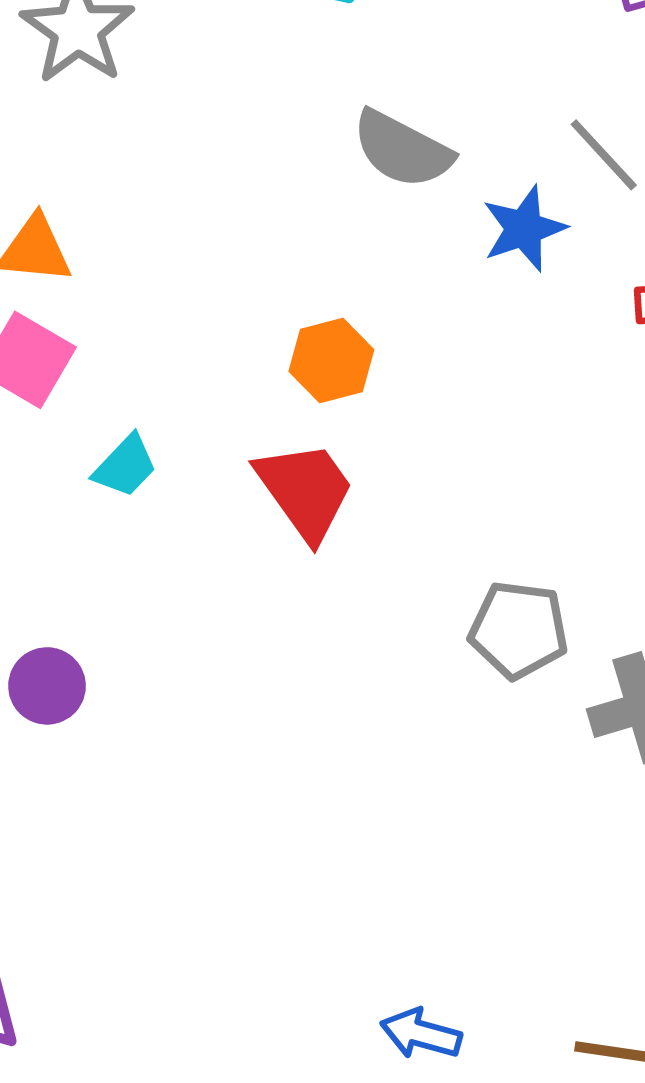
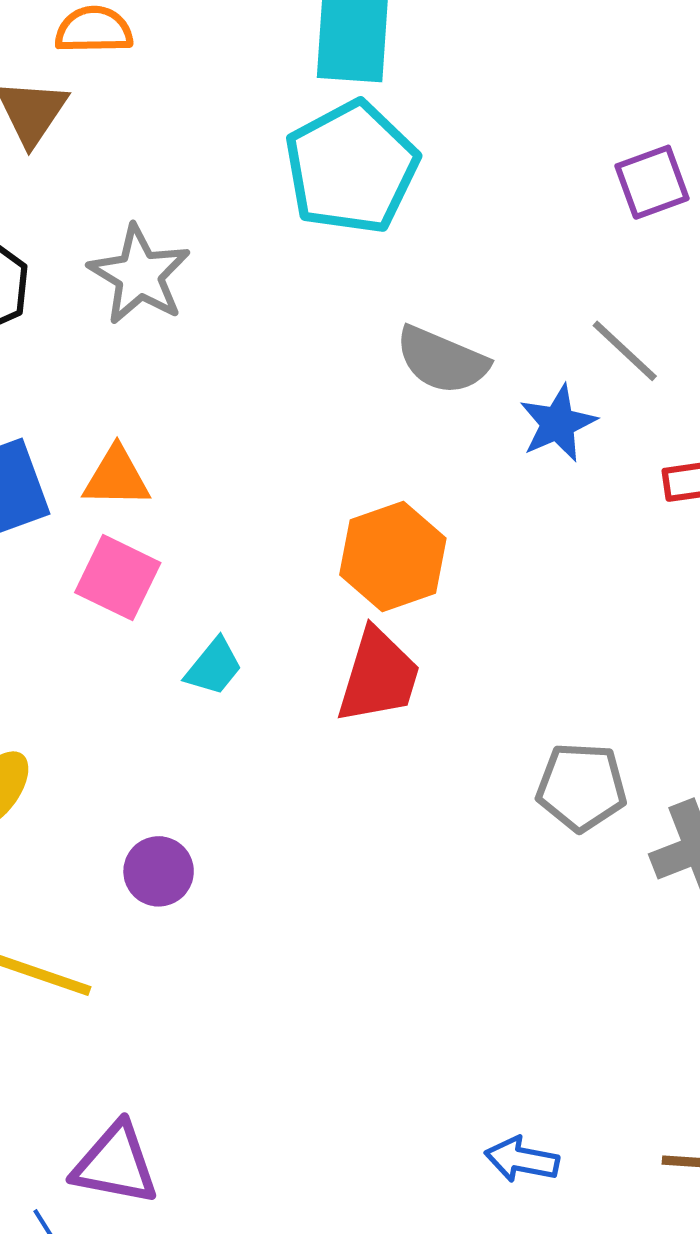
orange hexagon: (331, 361) -> (393, 557), size x1.4
red trapezoid: (305, 490) -> (378, 676), turned 57

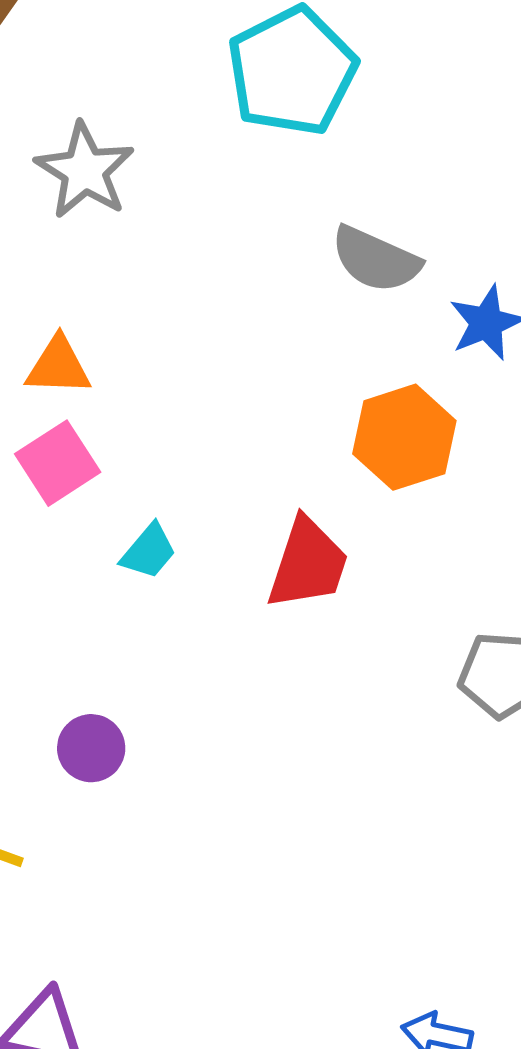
orange hexagon: (393, 557) -> (404, 437), moved
pink square: (118, 578) -> (58, 463), turned 30

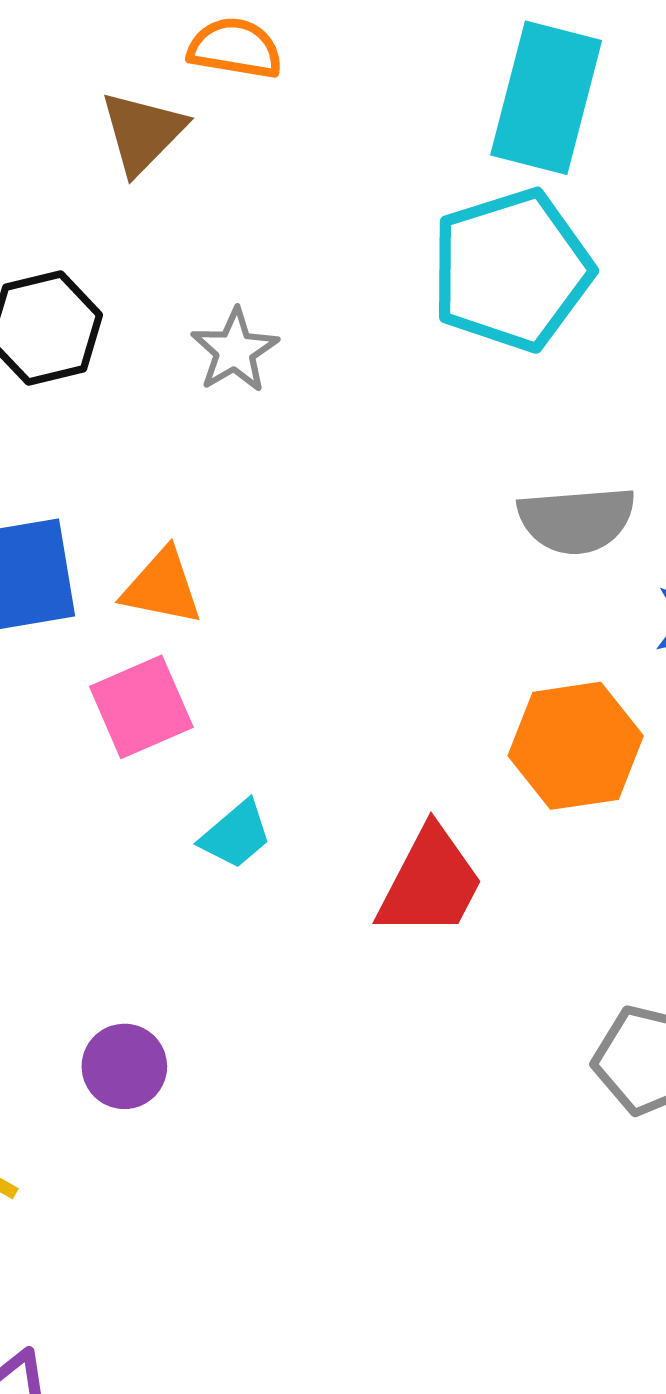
gray star: (85, 171) -> (235, 350), size x0.7
gray semicircle: (376, 259) -> (576, 520), turned -38

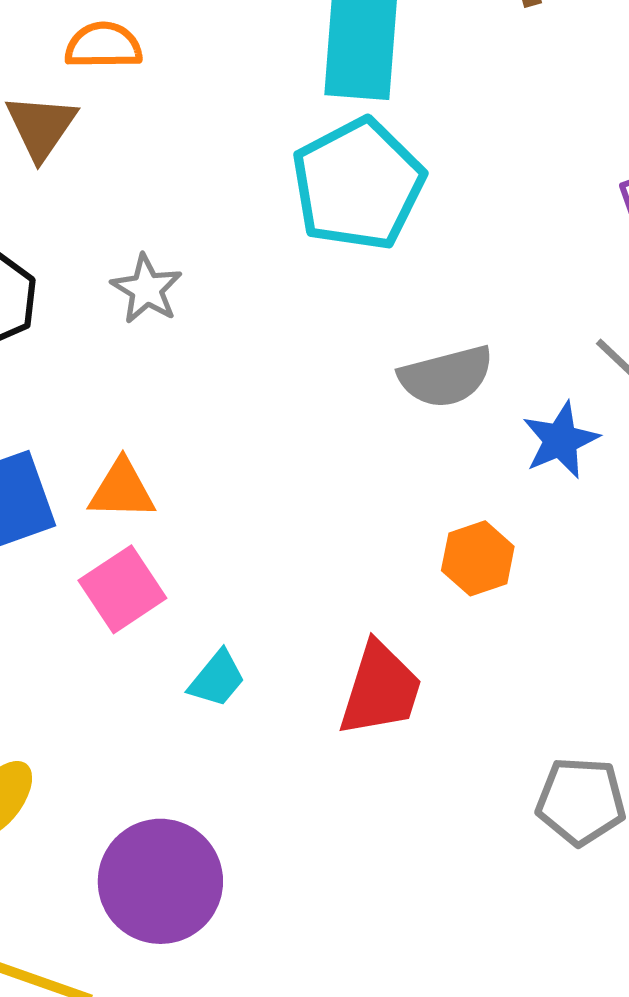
orange hexagon: (576, 746) -> (478, 558), size x0.7
purple circle: (124, 1066) -> (160, 881), size x1.8

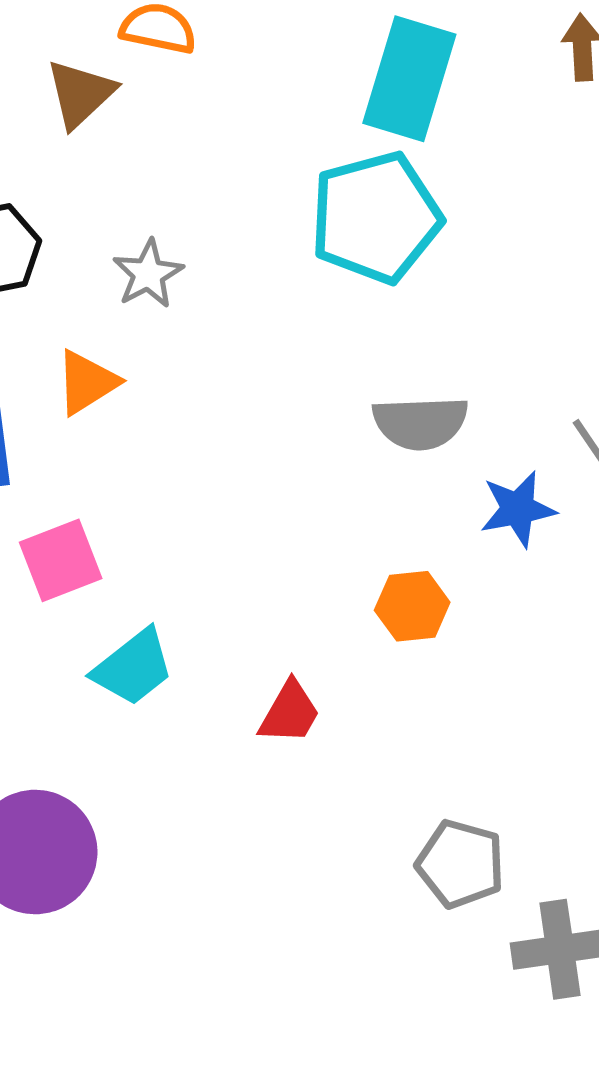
orange triangle: (122, 490) -> (87, 382), moved, turned -46
cyan trapezoid: (217, 679) -> (133, 667), size x1.4
red trapezoid: (380, 689) -> (290, 713), size x0.7

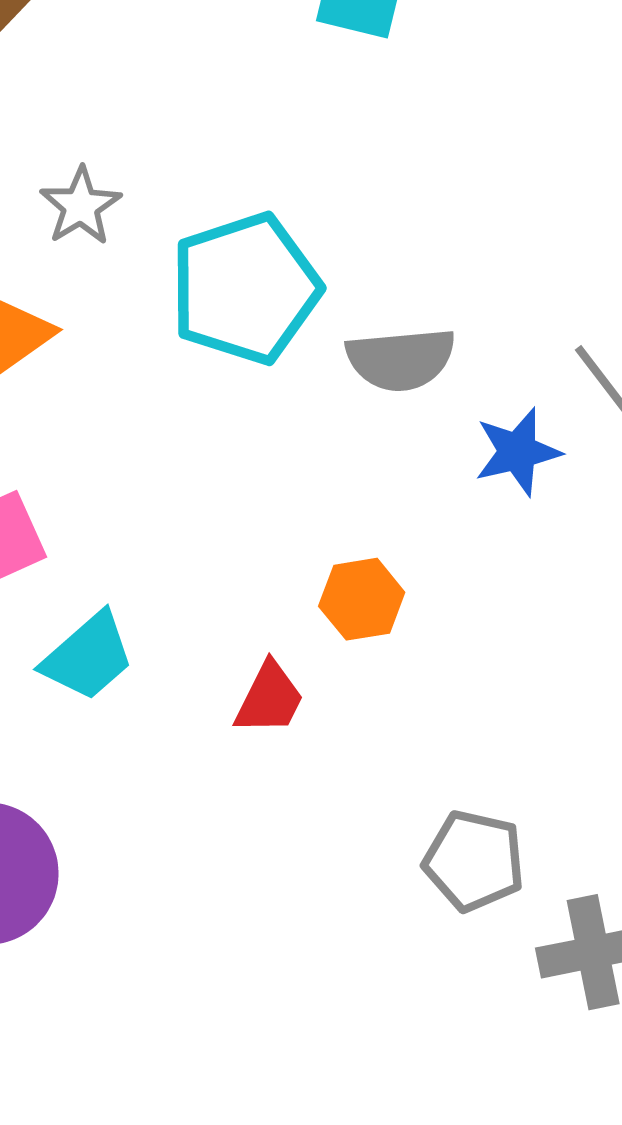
cyan pentagon: (376, 218) -> (245, 289), moved
orange hexagon: (412, 606) -> (362, 599), moved

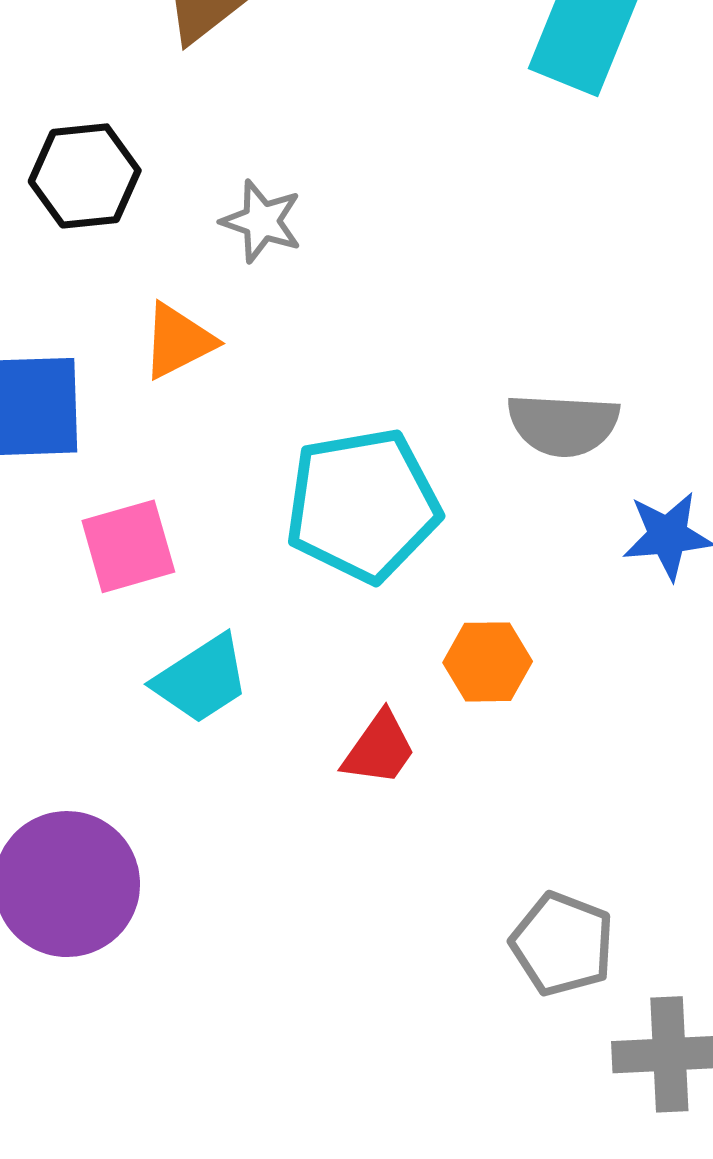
gray star: (81, 206) -> (262, 221), turned -30
cyan pentagon: (245, 289) -> (363, 505), moved

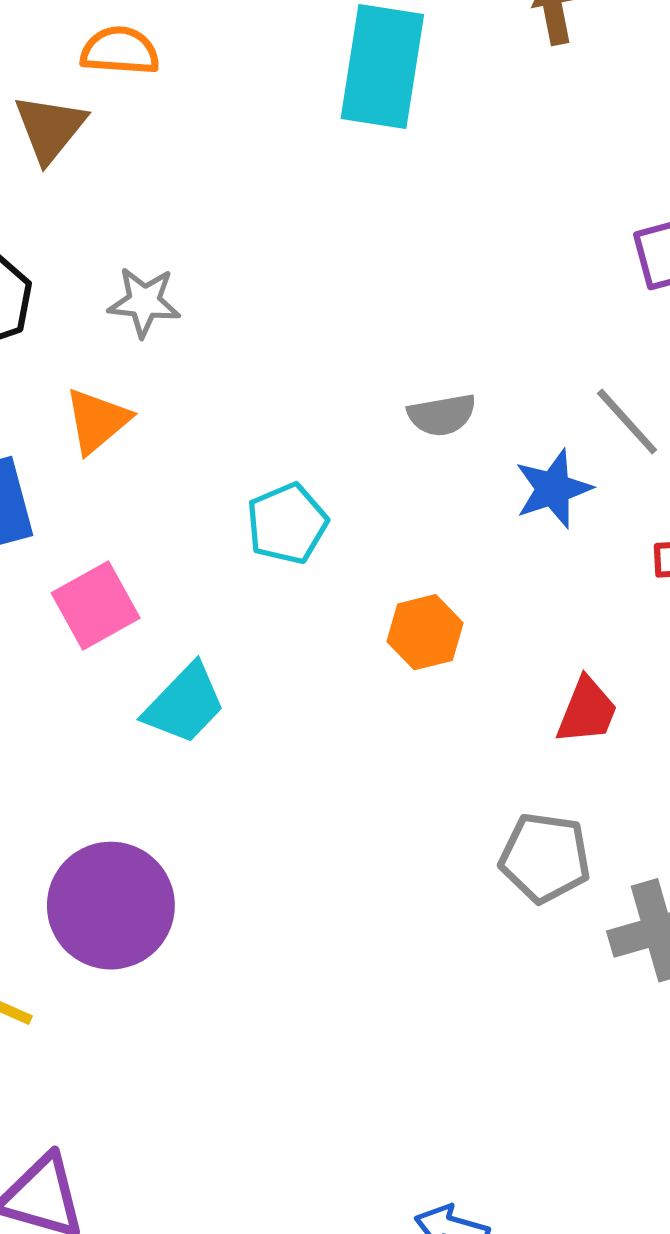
gray semicircle: (563, 425) -> (442, 415), size x0.7
cyan pentagon: (363, 505) -> (287, 524), size x0.6
red trapezoid: (379, 749) -> (587, 711), moved

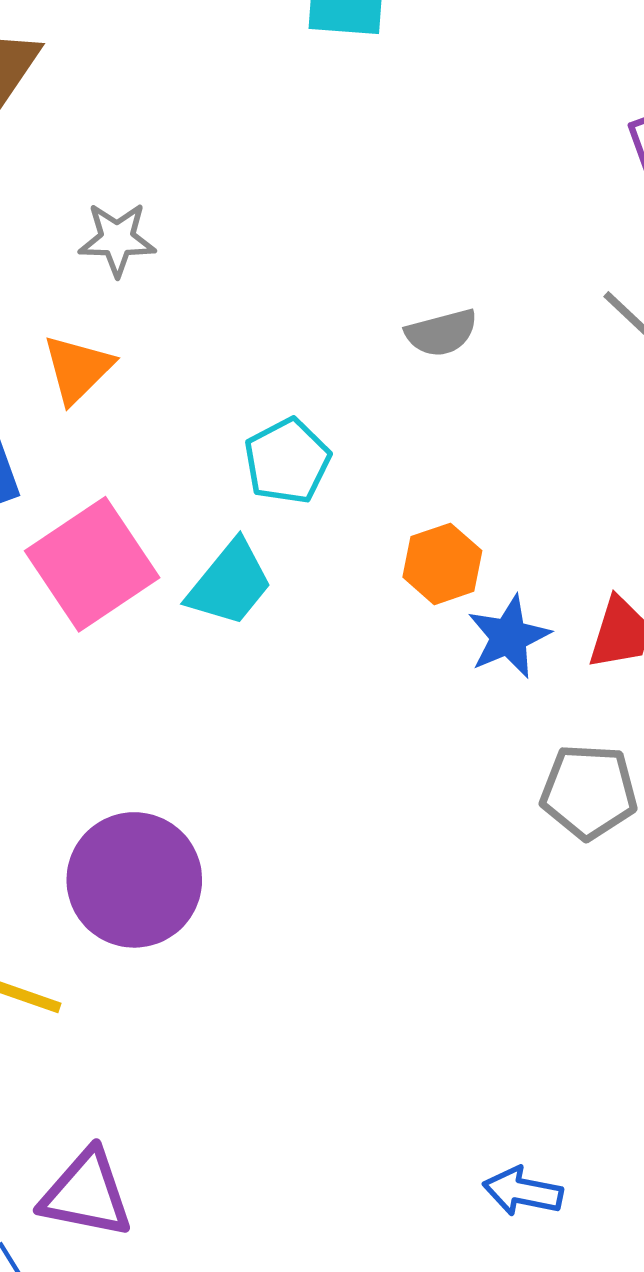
blue star: (553, 489) -> (509, 637), moved
pink square: (96, 605) -> (92, 564), size x1.4
cyan trapezoid: (185, 704) -> (230, 583), moved

